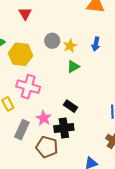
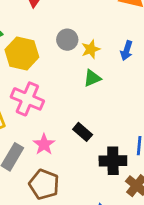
black cross: (64, 128) -> (113, 161), moved

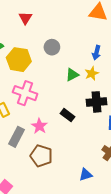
yellow star: (91, 49) -> (92, 73), moved
black cross: (113, 161) -> (97, 102), moved

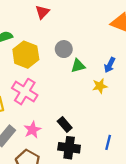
green triangle: (72, 75) -> (78, 66), moved
black cross: (97, 102) -> (69, 148), moved

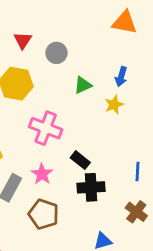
red triangle: (42, 12) -> (23, 40), moved
gray circle: (64, 49) -> (56, 53), moved
pink cross: (25, 92) -> (46, 128), moved

